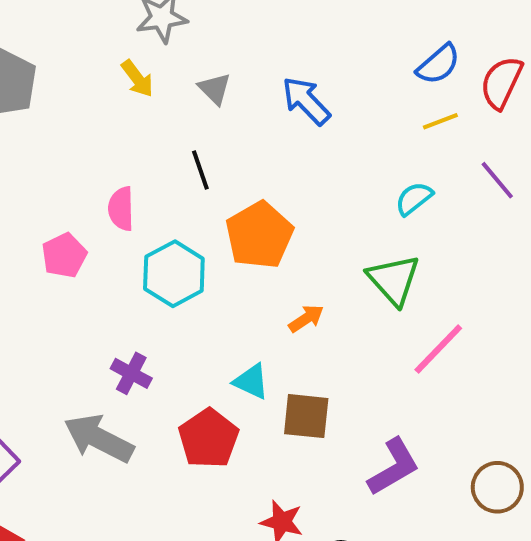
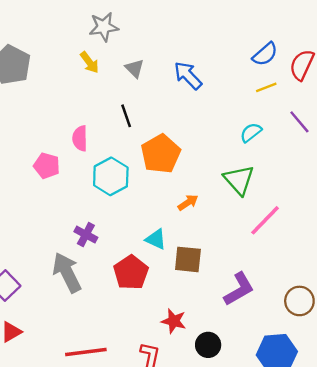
pink pentagon: (64, 255) -> (47, 166), turned -30
gray arrow: (99, 438) -> (67, 272), turned 36

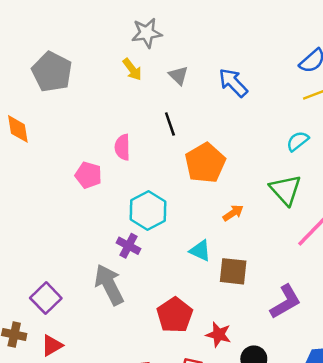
cyan hexagon: (111, 176) -> (148, 210), moved
red pentagon: (131, 272) -> (175, 315), moved

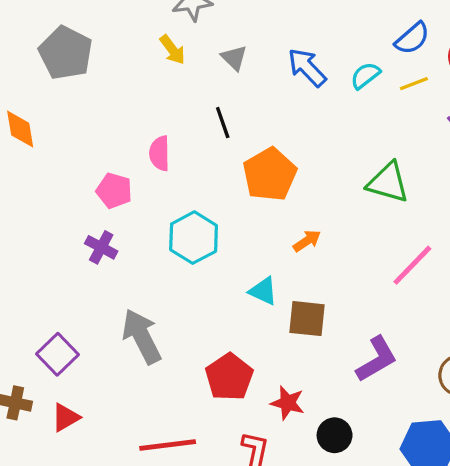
cyan semicircle: (298, 141) -> (365, 76), moved
green triangle: (285, 190) -> (388, 182), moved, turned -32
purple cross: (129, 246) -> (101, 247), moved

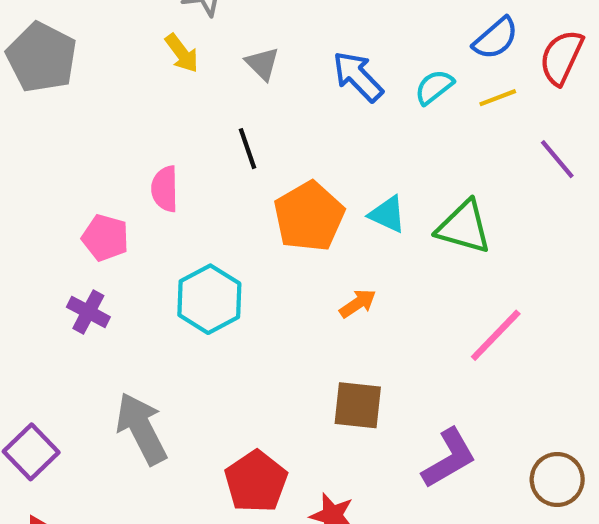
cyan triangle: (263, 291) -> (387, 214), moved

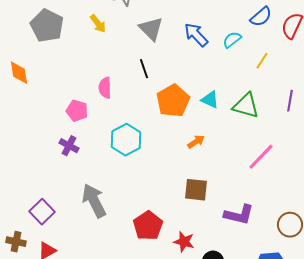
yellow arrow: (182, 53) -> (98, 24), moved
gray triangle: (262, 64) -> (151, 29), size x1.5
yellow line: (498, 98) -> (262, 61), moved, turned -36
purple line: (557, 159) -> (290, 101), moved, turned 50
purple L-shape: (449, 458) -> (239, 215), turned 44

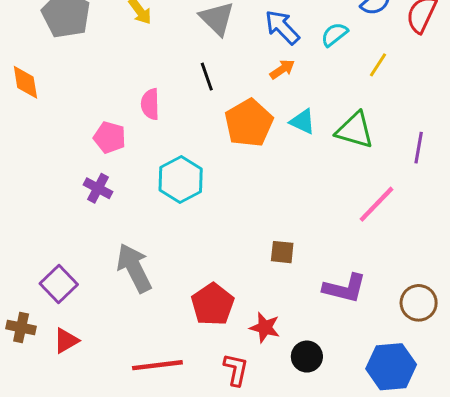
purple line: (290, 101) -> (419, 148), moved
orange arrow: (196, 142) -> (282, 69), moved
brown square: (196, 190) -> (282, 252), size x0.7

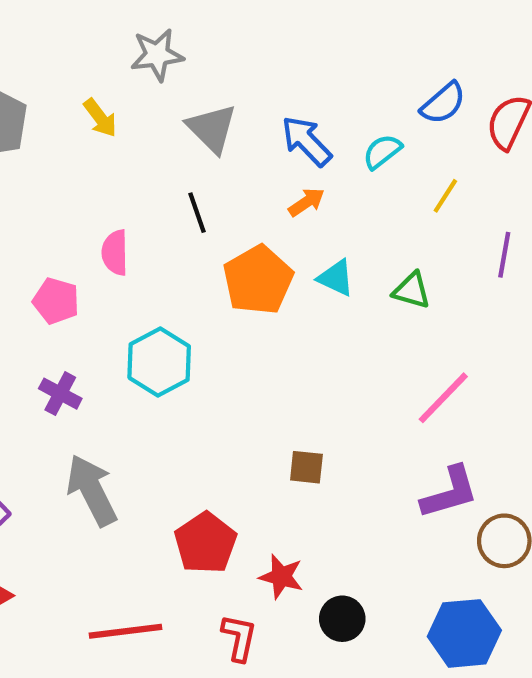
green triangle: (355, 130) -> (412, 290), size x0.7
purple line: (419, 148) -> (504, 255), moved
purple cross: (98, 188) -> (60, 394), moved
purple L-shape: (345, 288) -> (450, 492), moved, turned -30

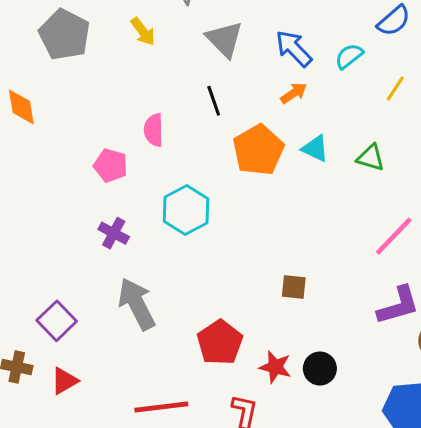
black circle: (342, 619) -> (320, 369), moved

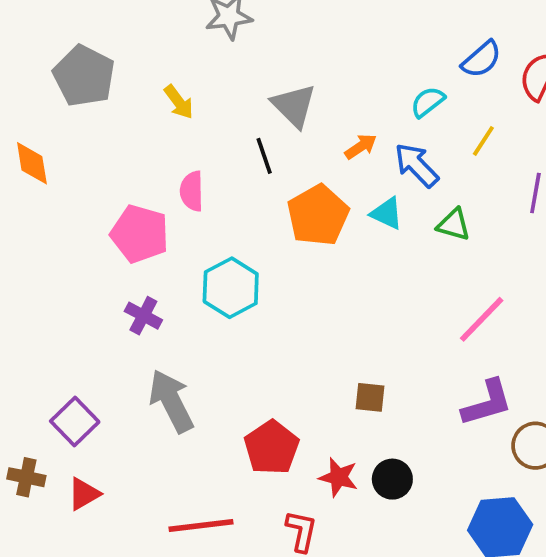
yellow arrow: (143, 32) -> (179, 102), moved
gray triangle: (224, 39) -> (294, 106), moved
blue arrow: (294, 48) -> (416, 165), moved
pink pentagon: (111, 165) -> (140, 234), size x1.4
brown square: (294, 287) -> (370, 397), moved

